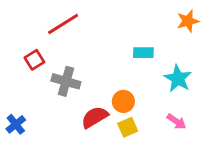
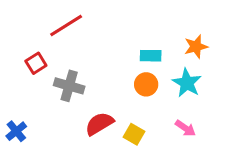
orange star: (188, 21) -> (196, 47), moved
orange circle: (123, 101) -> (146, 84), moved
yellow square: (128, 127) -> (134, 134), turned -36

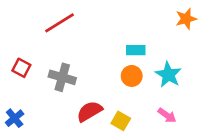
orange star: (196, 47) -> (186, 19), moved
red square: (36, 63) -> (21, 68), moved, turned -30

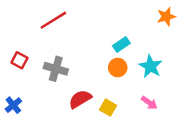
cyan rectangle: (136, 50) -> (121, 44), turned -35

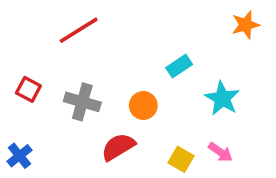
orange circle: (118, 68) -> (143, 106), moved
yellow square: (108, 108) -> (181, 159), moved

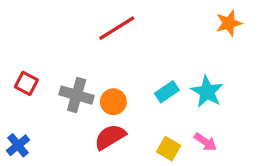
red line: (79, 30) -> (117, 28), moved
cyan rectangle: (179, 66) -> (167, 92), moved
orange circle: (143, 106) -> (113, 102), moved

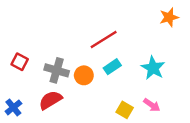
red line: (117, 28) -> (104, 40), moved
cyan rectangle: (167, 92) -> (112, 67), moved
red semicircle: (110, 137) -> (50, 100), moved

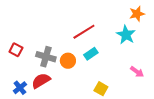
cyan star: (153, 68) -> (126, 35), moved
pink arrow: (152, 105) -> (137, 72), moved
blue cross: (13, 107) -> (20, 88), moved

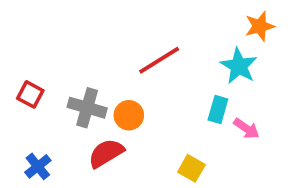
cyan rectangle: (91, 54) -> (218, 110), moved, turned -40
pink arrow: (137, 72) -> (246, 129), moved
red semicircle: (41, 81) -> (106, 153), moved

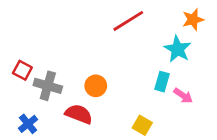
red line: (159, 60) -> (128, 21), moved
gray cross: (87, 108) -> (48, 86), moved
red semicircle: (106, 153) -> (79, 114), turned 52

